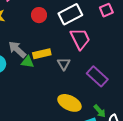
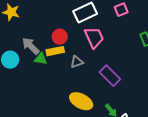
red circle: (39, 15) -> (60, 37), moved
gray triangle: (64, 64) -> (77, 62), turned 40

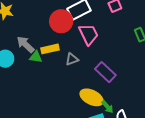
red circle: (60, 37) -> (61, 21), moved, size x1.5
yellow ellipse: (81, 101) -> (92, 97), moved

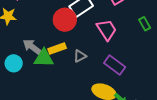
pink trapezoid: (89, 34) -> (107, 30), moved
green triangle: (36, 57) -> (44, 58), size x1.5

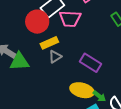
pink trapezoid: (107, 30) -> (70, 19), moved, turned 130
yellow rectangle: (57, 48) -> (49, 43), moved

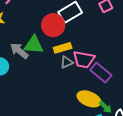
pink trapezoid: (70, 19) -> (84, 59), moved
green triangle: (19, 62) -> (34, 45), moved

